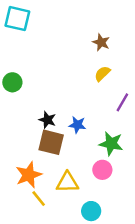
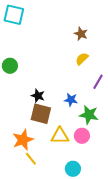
blue star: (77, 125) -> (71, 100), moved
yellow triangle: (67, 182) -> (60, 136), moved

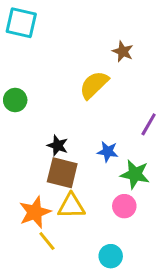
yellow semicircle: (82, 59) -> (94, 85), moved, size x1.5
yellow triangle: (60, 136) -> (71, 206), moved

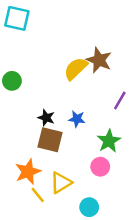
brown star: (123, 52) -> (99, 60), moved, size x1.5
blue star: (108, 152) -> (77, 119), moved
green star: (135, 174) -> (109, 141), turned 30
yellow triangle: (71, 206) -> (61, 183), moved, turned -30

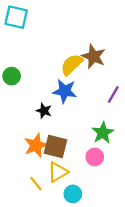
blue star: (77, 119) -> (65, 91), moved, size x1.5
brown square: (50, 140) -> (55, 147), moved
orange star: (28, 172) -> (36, 145), moved
cyan circle: (89, 207) -> (73, 194), moved

